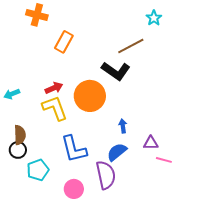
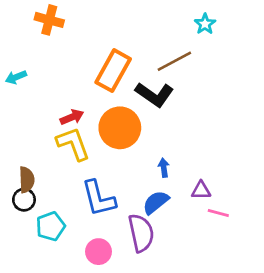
orange rectangle: (64, 42) -> (113, 71), moved, size x1.4
cyan arrow: (12, 94) -> (16, 77), moved

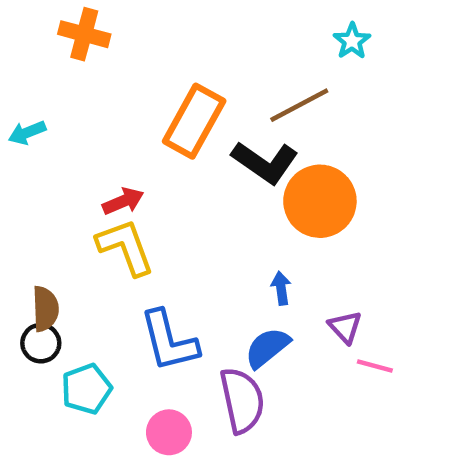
orange circle: (120, 128) -> (320, 201), moved
purple triangle: (201, 190) -> (345, 327), turned 48

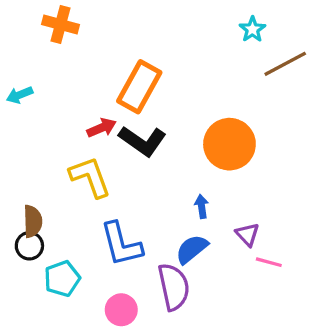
brown line: (299, 105) -> (285, 64), moved
black L-shape: (265, 162) -> (143, 141), moved
red arrow: (123, 201) -> (102, 128), moved

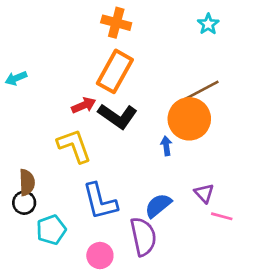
orange cross: (61, 24) -> (116, 23), moved
brown line: (285, 64) -> (201, 90), moved
blue arrow: (202, 206) -> (166, 146), moved

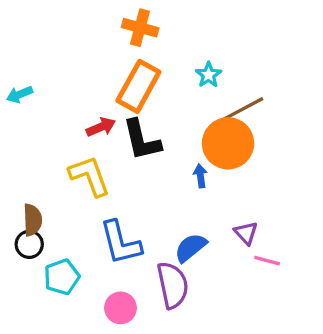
cyan star: (208, 24) -> (208, 75), moved
black L-shape: (118, 116) -> (142, 140), turned 42

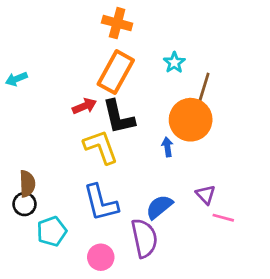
brown line: (243, 109) -> (203, 91), turned -45
yellow L-shape: (90, 176) -> (101, 147), moved

